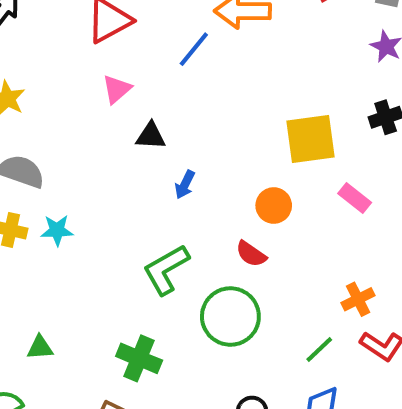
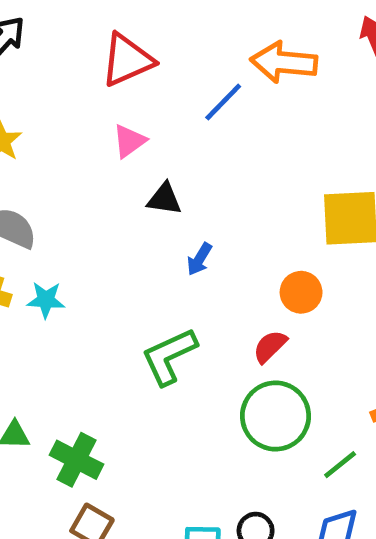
red semicircle: (251, 254) -> (270, 346), turned 96
green circle: (230, 317) -> (275, 416), moved
green cross: (139, 358) -> (76, 460), moved

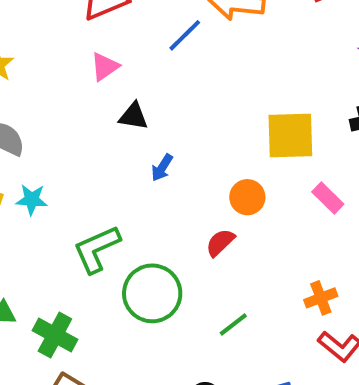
green L-shape: (169, 356) -> (97, 249), moved
green circle: (275, 416) -> (152, 293), moved
green line: (340, 465) -> (233, 324), moved

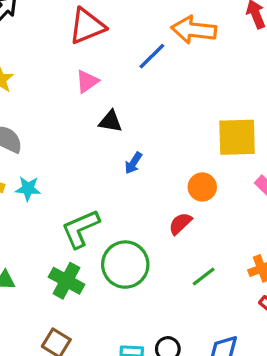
green line: (233, 324) -> (204, 277), moved
green cross: (55, 335) -> (67, 281), moved

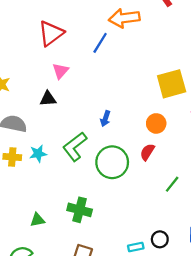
black triangle: (110, 121) -> (48, 99), moved
green L-shape: (80, 229) -> (75, 147), moved
green circle: (125, 265) -> (112, 162), moved

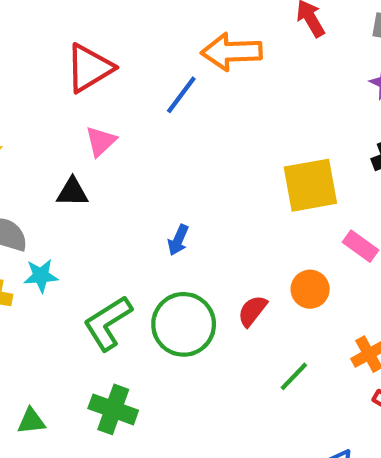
orange circle: (156, 123) -> (310, 289), moved
green L-shape: (75, 147) -> (108, 323), moved
cyan star: (38, 154) -> (41, 276), moved

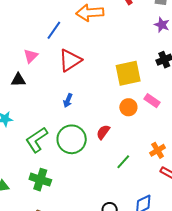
red triangle: (89, 68) -> (70, 60), moved
blue line: (181, 95) -> (54, 30), moved
orange circle: (310, 289) -> (128, 107), moved

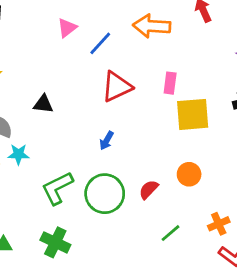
pink triangle: (31, 56) -> (67, 28), moved
pink rectangle: (152, 101) -> (170, 83), moved, turned 56
orange circle: (128, 107) -> (189, 174), moved

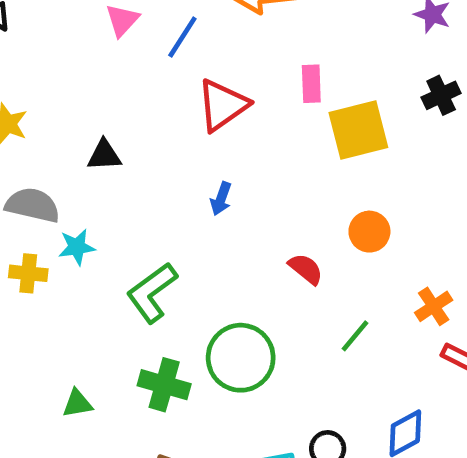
red semicircle: (149, 189) -> (306, 269), turned 95
green circle: (105, 194) -> (241, 358), moved

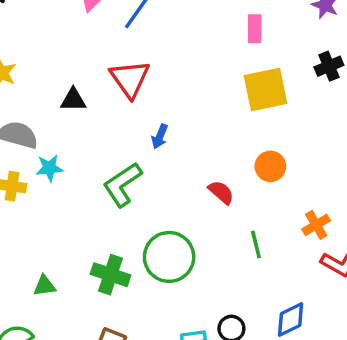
pink rectangle: (311, 84) -> (255, 29), moved
red triangle: (223, 105) -> (130, 79), moved, turned -33
green L-shape: (152, 293) -> (122, 184), moved
green line: (355, 336) -> (256, 244), turned -56

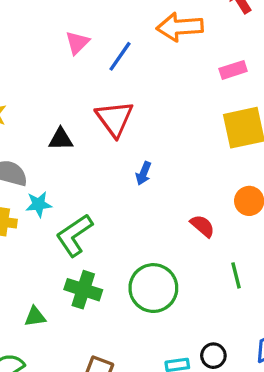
pink rectangle: (255, 29) -> (233, 70), turned 72
green L-shape: (122, 184) -> (74, 235), moved
green cross: (111, 275) -> (83, 290), moved

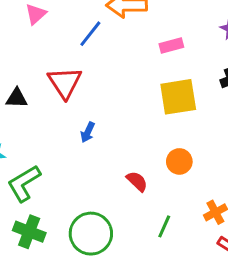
blue line: (120, 56) -> (90, 34), moved
green line: (236, 275) -> (164, 226), turned 35

